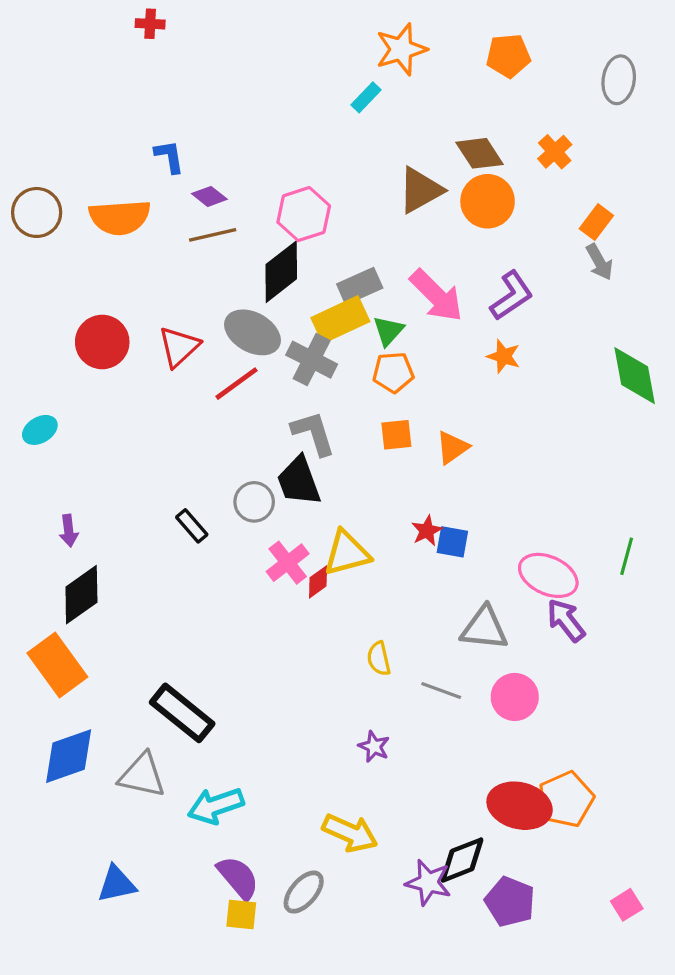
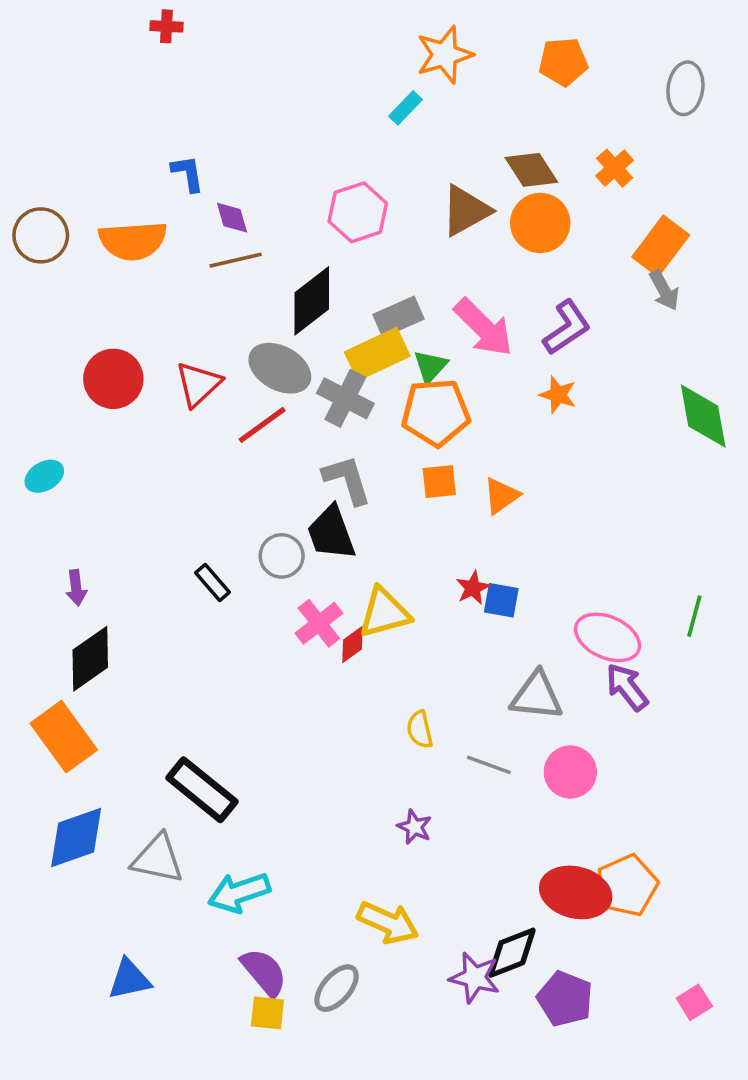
purple diamond: (209, 196) -> (232, 218), turned 36
pink hexagon: (304, 214) -> (358, 212), moved
orange rectangle: (596, 222) -> (661, 246), size x1.5
orange pentagon: (393, 372) -> (436, 412), size x1.5

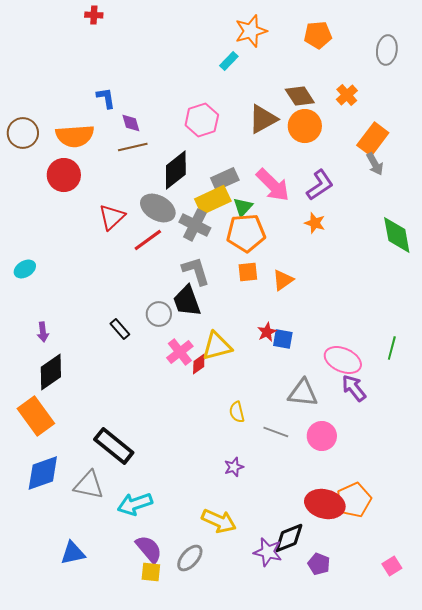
red circle: (113, 379) -> (64, 175), moved
purple star: (414, 827) -> (234, 467), turned 30
purple pentagon: (565, 999) -> (319, 564), size x0.7

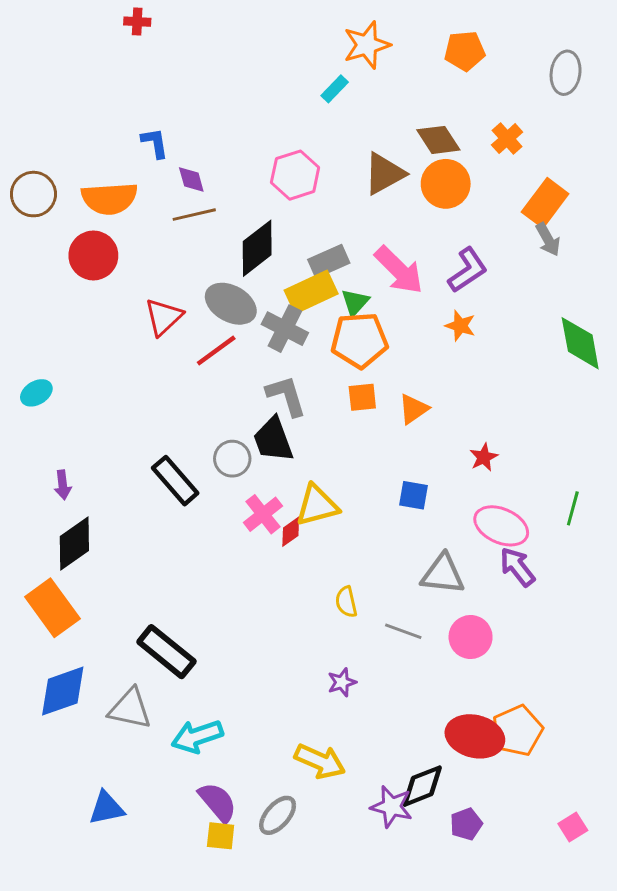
black rectangle: (120, 329) -> (175, 481), size x1.6
red star: (267, 332) -> (484, 457), moved
purple pentagon: (319, 564) -> (466, 824), turned 30

